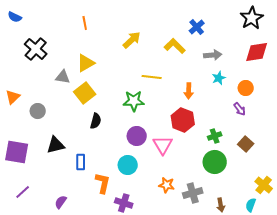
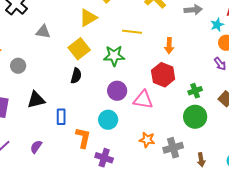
yellow triangle: (86, 63) -> (88, 18), moved
cyan star: (219, 78) -> (217, 25), moved
yellow square: (85, 93) -> (79, 49), moved
pink triangle: (163, 145) -> (143, 100), turned -50
purple semicircle: (61, 202) -> (36, 147), moved

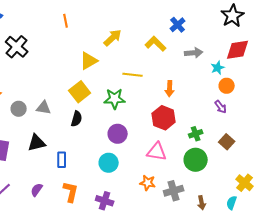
gray triangle: (43, 32) -> (44, 108), moved
pink triangle: (143, 100) -> (157, 152), moved
orange L-shape: (83, 138) -> (71, 192), moved

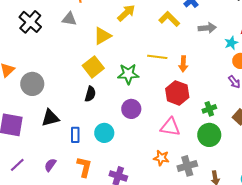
yellow line: (133, 75) -> (157, 57), moved
gray triangle: (44, 108) -> (69, 19), moved
gray circle: (19, 109) -> (32, 84), size x1.5
cyan circle: (109, 163) -> (104, 133), moved

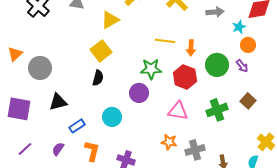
green star: (128, 74) -> (151, 69), moved
green cross: (209, 109) -> (217, 110), moved, size x1.5
blue rectangle: (75, 135) -> (77, 126), moved, turned 56
green circle: (209, 135) -> (217, 65), moved

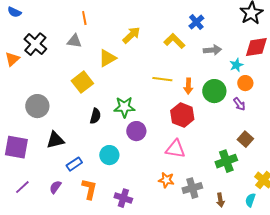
yellow square: (101, 51) -> (82, 82), moved
orange triangle: (15, 54) -> (12, 59), moved
green circle: (217, 65) -> (214, 91), moved
green star: (151, 69) -> (124, 107), moved
green cross: (217, 110) -> (226, 161), moved

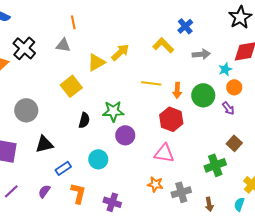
yellow arrow: (131, 35) -> (120, 52), moved

